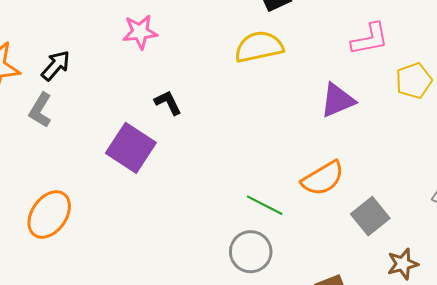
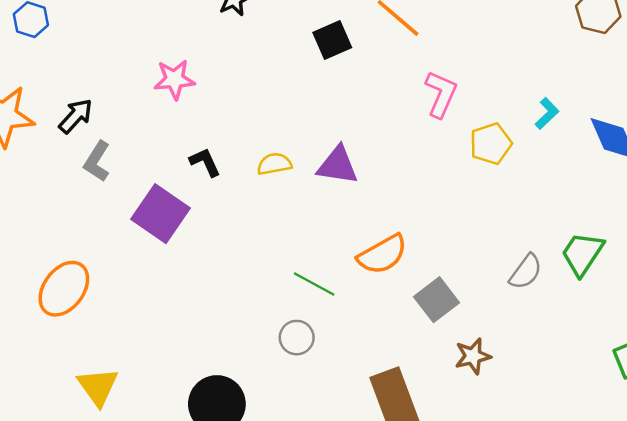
pink L-shape: (370, 39) -> (441, 94), turned -57
yellow semicircle: (259, 47) -> (274, 164), moved, size x0.6
purple triangle: (337, 100) -> (338, 165), moved, turned 30
gray L-shape: (40, 110) -> (97, 161), moved
gray circle: (251, 252) -> (297, 338), size x0.7

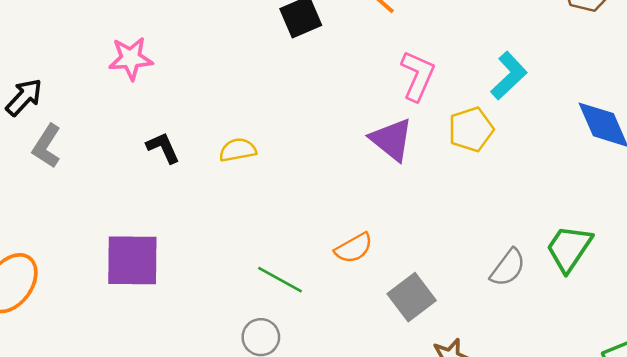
cyan L-shape: (547, 113) -> (509, 76), moved, size x1.4
purple triangle: (338, 165) -> (392, 140), moved, turned 30
purple square: (161, 214) -> (132, 260), moved, turned -34
orange semicircle: (382, 254) -> (354, 248), size x0.7

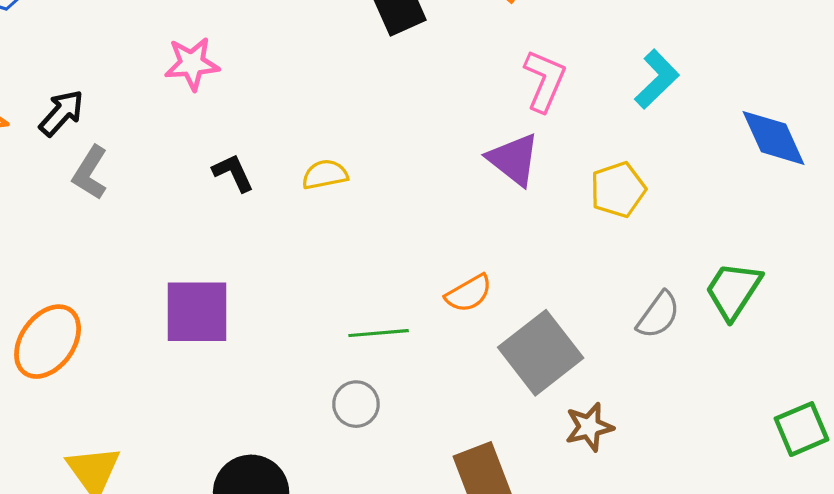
yellow pentagon: (471, 129) -> (618, 190), moved
green line: (280, 280) -> (379, 333), turned -33
gray square: (412, 297) -> (541, 353), size x1.4

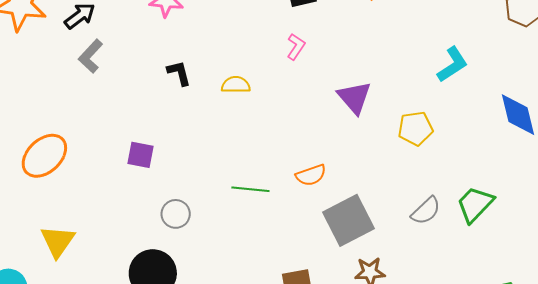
pink L-shape: (545, 81) -> (296, 47), moved, size x0.7
purple square: (197, 312) -> (140, 155), size x0.6
gray circle: (356, 404) -> (176, 214), moved

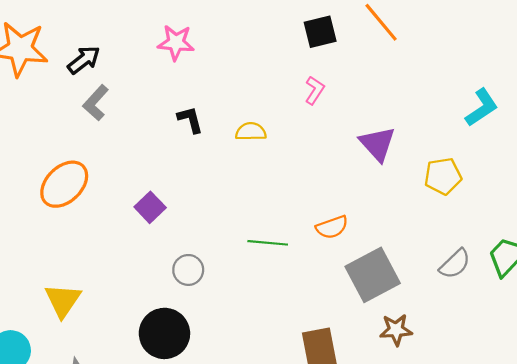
purple square: (140, 155) -> (150, 207), turned 36
orange ellipse: (44, 156) -> (64, 184), moved

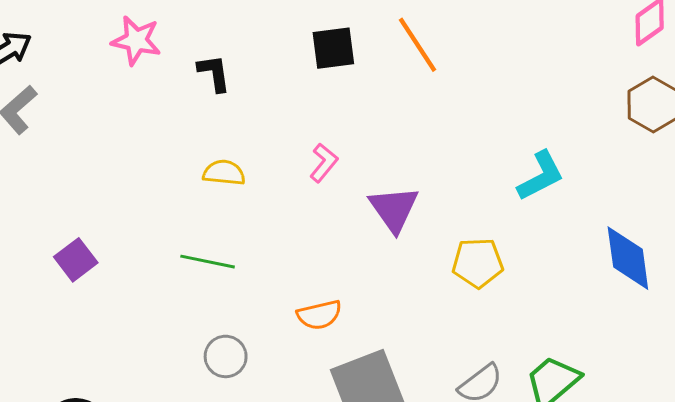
pink L-shape: (315, 90) -> (324, 163), moved
black L-shape: (190, 120) -> (214, 73), moved
green line: (268, 243) -> (208, 262), moved
gray circle: (188, 270) -> (226, 356), moved

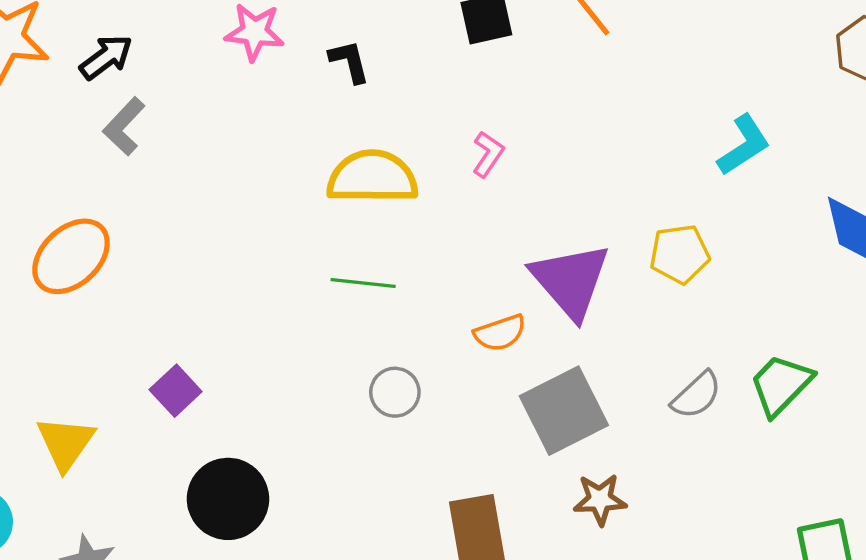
yellow semicircle: (224, 173) -> (372, 177), size x1.8
purple triangle: (394, 209) -> (571, 281), moved, size x1.4
purple square: (76, 260) -> (176, 391), moved

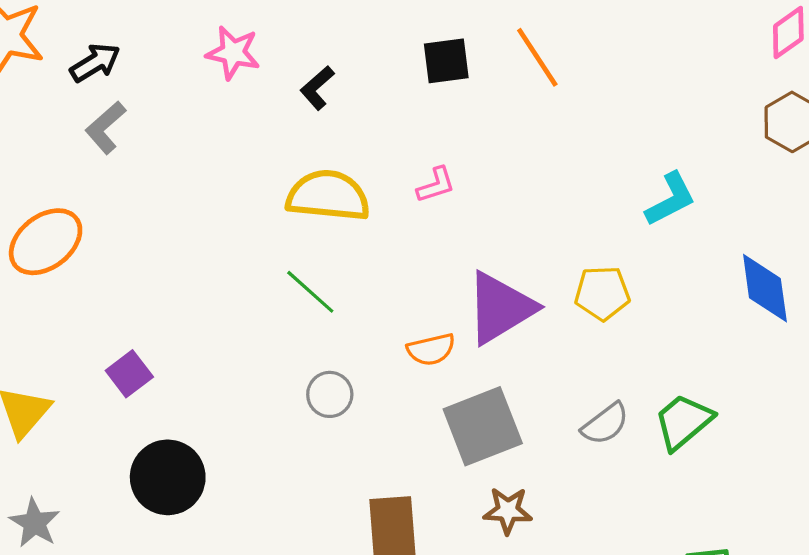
black L-shape: (349, 61) -> (317, 88), turned -123
pink L-shape: (488, 154) -> (436, 185), turned 33
purple triangle: (571, 281) -> (500, 308), turned 34
green line: (363, 283) -> (310, 292), turned 30

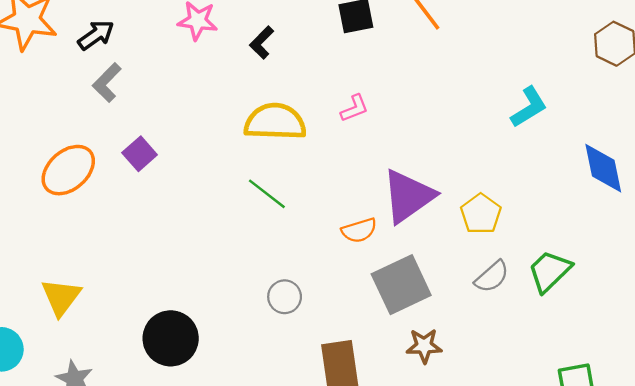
yellow pentagon: (602, 293) -> (481, 214), moved, turned -30
purple square: (129, 374) -> (140, 154), moved
gray circle: (330, 394) -> (285, 297), moved

